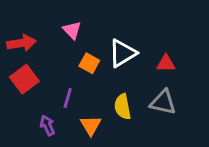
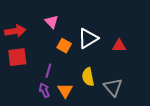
red square: (24, 79) -> (17, 57), turned 30
gray triangle: (163, 102) -> (113, 87), moved, turned 36
purple arrow: (47, 125) -> (44, 90), moved

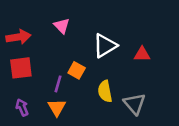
orange square: (64, 46) -> (77, 70), moved
purple arrow: (44, 90) -> (22, 107), moved
orange triangle: (65, 90) -> (57, 107), moved

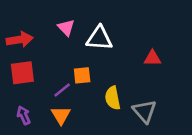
white triangle: (105, 46) -> (99, 38), moved, turned 35
orange square: (77, 70) -> (82, 75), turned -35
purple line: (58, 84) -> (62, 90), turned 35

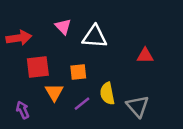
red square: (22, 73) -> (38, 67), moved
purple line: (62, 90) -> (82, 104), moved
orange triangle: (61, 115) -> (54, 92), moved

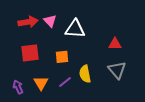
red arrow: (19, 38) -> (28, 22), moved
orange triangle: (54, 92) -> (41, 83), moved
gray triangle: (138, 106) -> (117, 70), moved

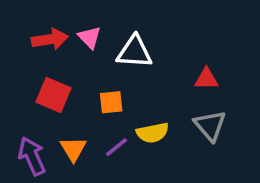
red square: (30, 53) -> (54, 95), turned 30
yellow semicircle: (85, 74) -> (152, 133), turned -90
purple arrow: (18, 87) -> (32, 156), size x1.5

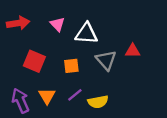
red arrow: (50, 39) -> (18, 23), moved
gray triangle: (210, 126) -> (106, 60), moved
yellow semicircle: (152, 133) -> (98, 102), moved

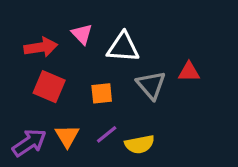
red arrow: (18, 23) -> (41, 47), moved
purple arrow: (20, 101) -> (29, 143), turned 80

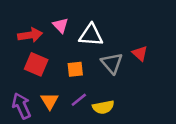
red triangle: (189, 72) -> (140, 53), turned 42
purple arrow: (29, 143) -> (22, 106), turned -80

